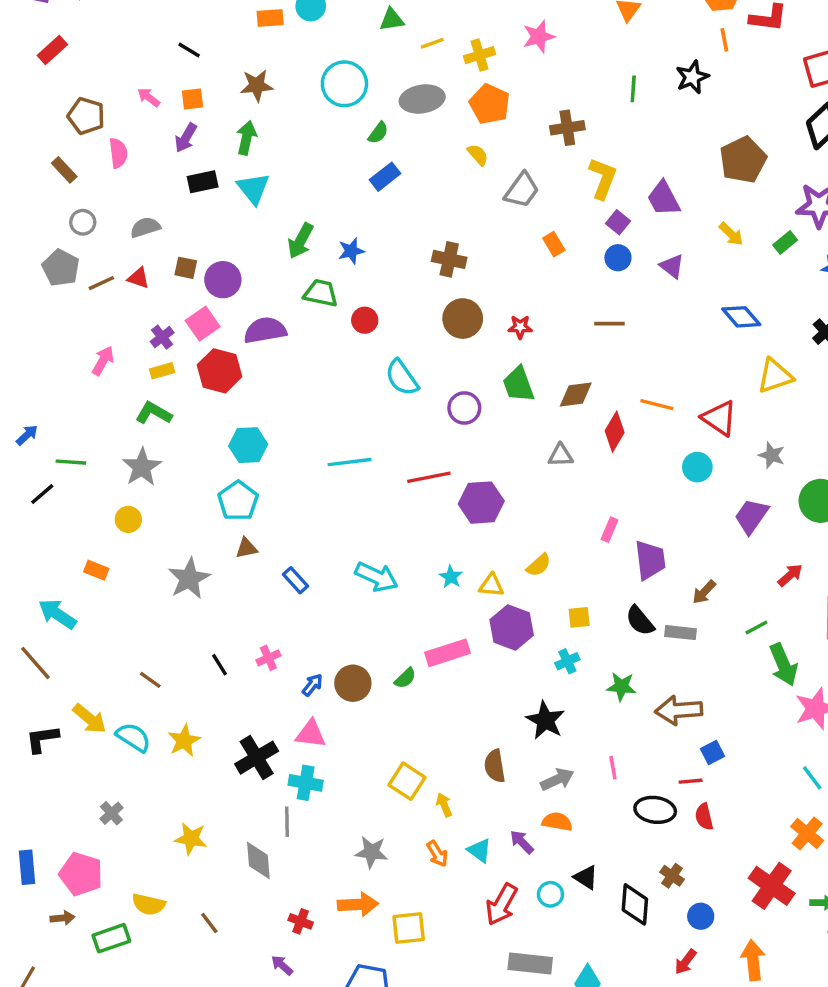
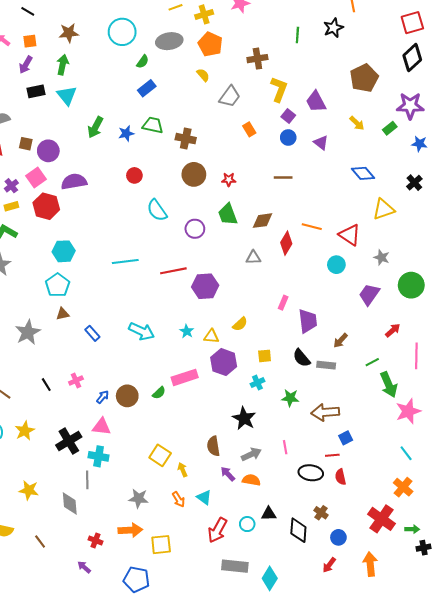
green trapezoid: (321, 293) -> (153, 125), moved
purple arrow: (522, 842) -> (228, 474), moved
black triangle: (586, 877) -> (269, 514), turned -35

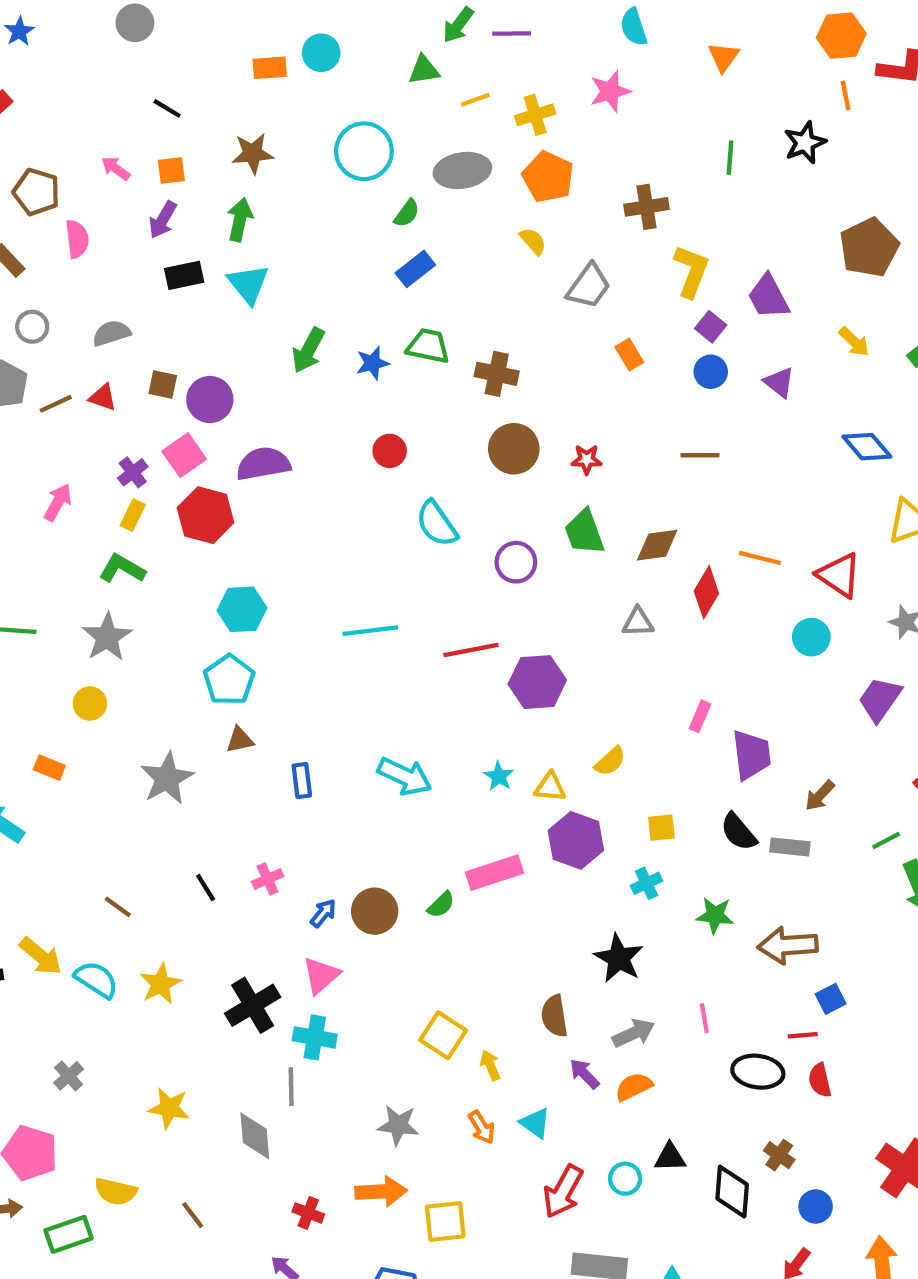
yellow rectangle: (11, 206) -> (133, 515), turned -48
blue rectangle: (92, 333) -> (302, 781), turned 35
pink triangle: (102, 427) -> (321, 975), turned -48
orange semicircle: (251, 480) -> (634, 1087), turned -36

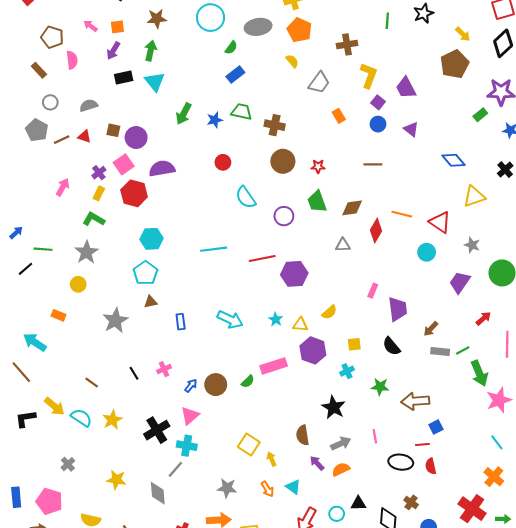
yellow arrow: (854, 342) -> (463, 34), moved
gray rectangle: (790, 847) -> (440, 352), moved
gray line: (291, 1087) -> (175, 469), turned 42

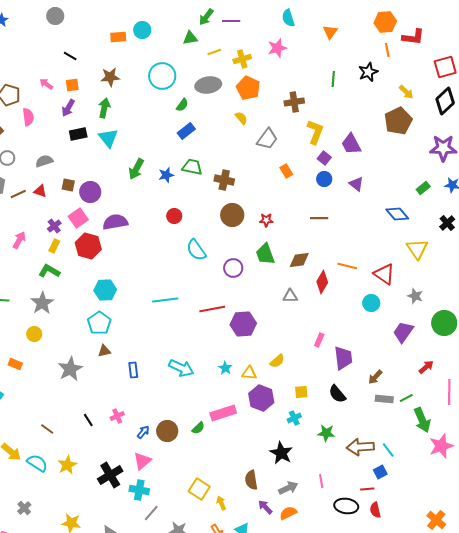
green rectangle: (480, 115) -> (423, 188), moved
yellow triangle: (474, 196) -> (417, 249), turned -45
cyan line: (497, 442) -> (388, 450), moved
gray line: (175, 469) -> (151, 513), moved

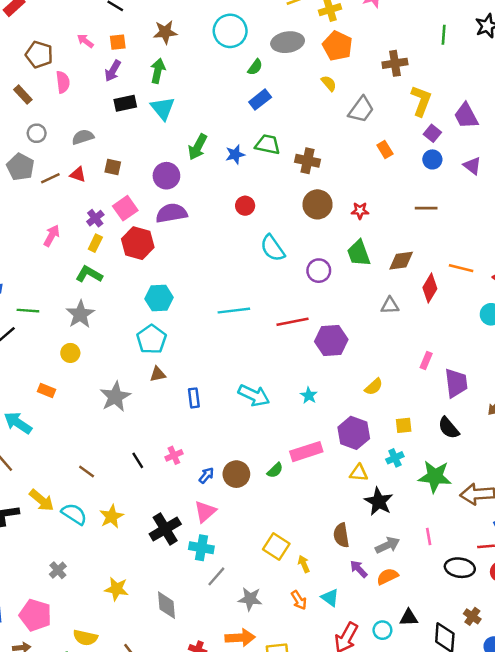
purple circle: (90, 192) -> (166, 176), moved
yellow triangle: (249, 373) -> (359, 473), moved
green star: (326, 433) -> (435, 477), size x1.5

